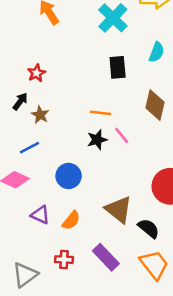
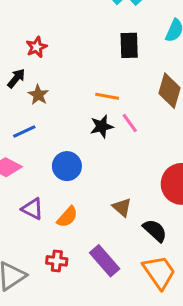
brown triangle: (119, 210) -> (122, 207), size x0.6

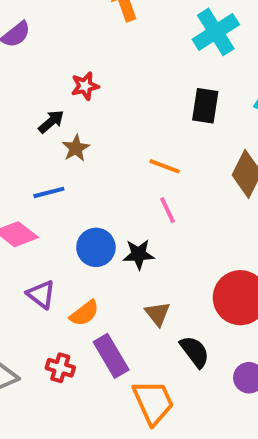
pink line: (130, 123) -> (167, 210), moved
black star: (102, 126) -> (139, 254), moved
purple rectangle: (105, 261) -> (111, 356), moved
orange trapezoid: (159, 272) -> (153, 402), moved

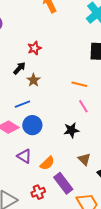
blue circle: (96, 247) -> (32, 125), moved
red cross: (60, 368) -> (38, 192), turned -32

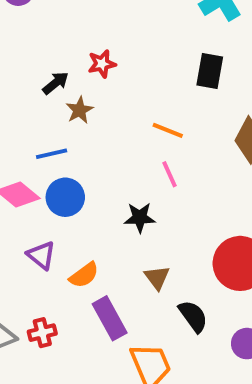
red star: (34, 48) -> (102, 64), moved
red cross: (38, 192) -> (42, 333), moved

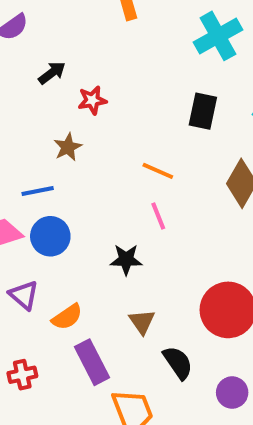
black arrow: (56, 83) -> (52, 73), moved

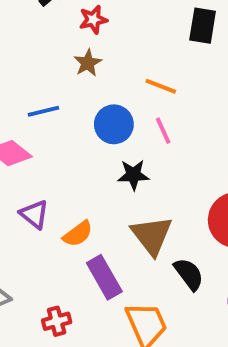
brown star: (68, 147) -> (88, 63), moved
blue circle: (50, 236) -> (114, 124), moved
brown triangle: (142, 322) -> (152, 235), size x1.6
red cross: (22, 375) -> (57, 321), moved

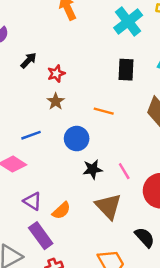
pink line: (163, 131) -> (124, 171), moved
black semicircle: (189, 274) -> (145, 237), moved
purple rectangle: (104, 277) -> (41, 236), moved

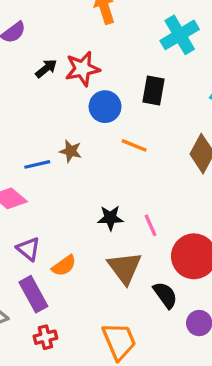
black rectangle: (126, 70) -> (154, 91), moved
red star: (56, 74) -> (82, 69), moved, size x1.5
brown star: (56, 101) -> (71, 151), moved, turned -30
blue circle: (77, 139) -> (105, 107), moved
black semicircle: (145, 237) -> (165, 295), moved

